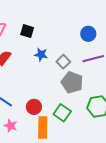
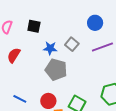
gray square: (63, 62) -> (72, 44), moved
gray pentagon: (72, 82) -> (56, 70), moved

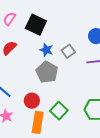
black square: (34, 26) -> (36, 25), size x1.5

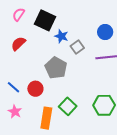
blue star: (46, 50) -> (61, 36), moved
red circle: (32, 101) -> (35, 89), moved

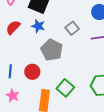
blue star: (61, 36) -> (38, 26), moved
blue line: (14, 87) -> (10, 71), turned 56

